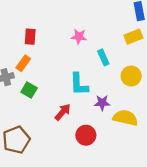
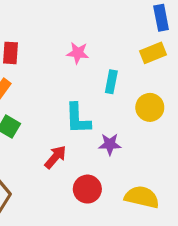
cyan rectangle: (103, 57) -> (111, 82), turned 35
yellow semicircle: (125, 118) -> (142, 197), moved

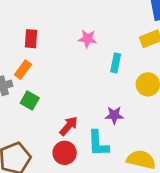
cyan L-shape: (78, 119) -> (98, 143), moved
red circle: (87, 189) -> (65, 153), moved

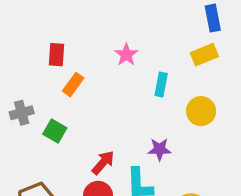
pink star: (87, 39) -> (126, 55), turned 30
orange rectangle: (23, 70) -> (73, 85), moved

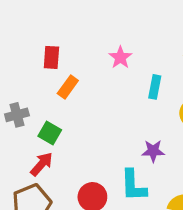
red arrow: (103, 163) -> (42, 164), moved

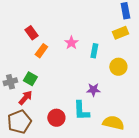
red rectangle: (51, 57) -> (31, 33), turned -40
pink star: (120, 57) -> (71, 43), moved
gray cross: (17, 115) -> (10, 82), moved

